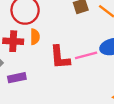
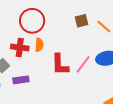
pink line: (86, 55) -> (83, 64), turned -42

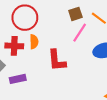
pink line: (83, 64) -> (80, 33), moved

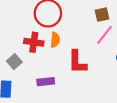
purple rectangle: (18, 79) -> (46, 82), moved

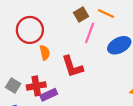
red cross: (34, 42) -> (36, 86), moved

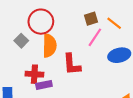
orange semicircle: (45, 53) -> (50, 46), size x1.6
gray square: (13, 86) -> (21, 41), moved

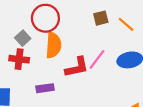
pink line: (95, 37) -> (97, 59), moved
red L-shape: (72, 64) -> (77, 67), turned -100
red cross: (34, 74) -> (19, 59), moved

